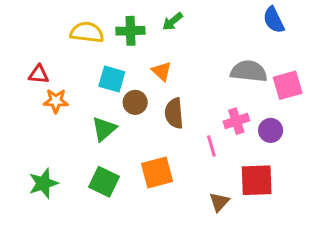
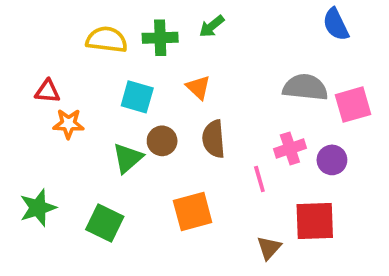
brown circle: (135, 102) -> (162, 141), moved
green square: (104, 182) -> (105, 223), moved
green star: (43, 183) -> (38, 208), moved

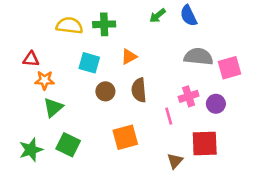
blue semicircle: (336, 24) -> (189, 16), moved
green arrow: (212, 26) -> (158, 16), moved
orange triangle: (198, 87) -> (129, 57), turned 49
green triangle: (128, 158) -> (53, 108), moved
green star: (38, 208) -> (31, 150), moved

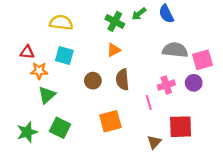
green cross: (104, 24) -> (115, 21), moved, turned 30
cyan square: (89, 63) -> (64, 55), moved
purple circle: (216, 104) -> (194, 83), moved

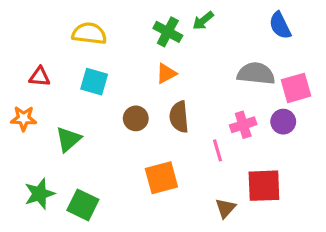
blue semicircle: (166, 14) -> (280, 25), moved
orange star: (39, 71) -> (24, 118), moved
green square: (60, 128) -> (83, 205), moved

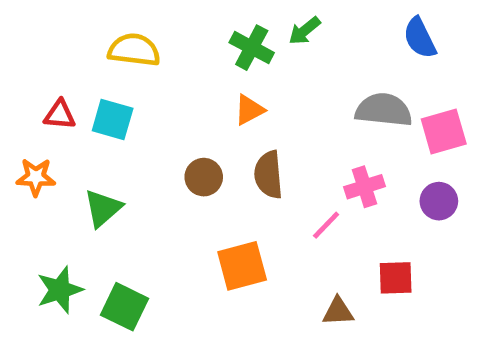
cyan square: (94, 82) -> (113, 120), moved
purple circle: (283, 122) -> (439, 201), moved
pink line: (217, 150) -> (326, 225), turned 60
red square: (264, 186) -> (396, 278), size x0.7
brown triangle: (226, 208) -> (338, 311), turned 45

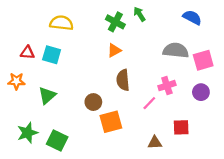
green arrow: (304, 31) -> (139, 14), turned 96
blue semicircle: (420, 38) -> (192, 17), turned 144
brown circle: (204, 177) -> (93, 102), moved

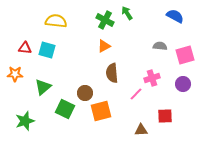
gray semicircle: (176, 50) -> (160, 46), size x0.6
green square: (57, 140) -> (65, 109), moved

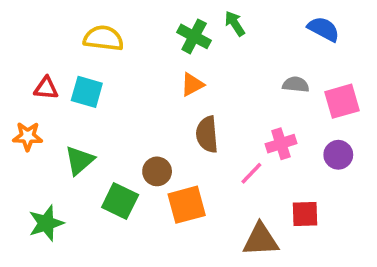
brown triangle: (141, 130) -> (261, 240), size x1.5

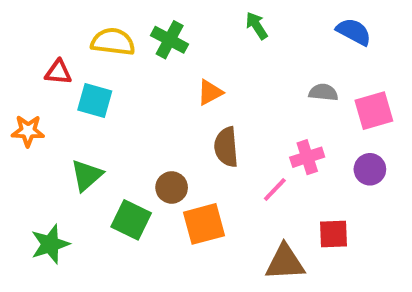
green cross: (194, 36) -> (170, 40), moved
red triangle: (46, 88) -> (58, 72), moved
orange star: (28, 136) -> (28, 131), moved

